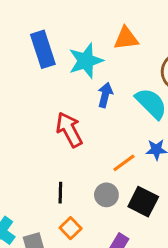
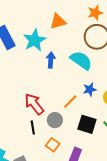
red arrow: (69, 130) -> (34, 104), moved
gray circle: (106, 195) -> (55, 120), moved
orange square: (71, 228) -> (53, 145), moved

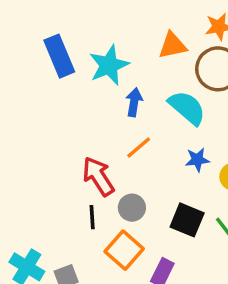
orange triangle: (58, 21) -> (173, 45), moved
orange line: (70, 102) -> (139, 148), moved
orange square: (53, 145) -> (124, 250), size x1.5

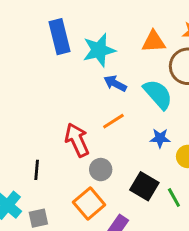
blue arrow: (134, 102) -> (115, 83), turned -80
black line: (92, 217) -> (37, 170), moved

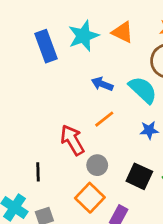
orange triangle: (154, 42) -> (123, 32), moved, turned 35
cyan star: (99, 50) -> (83, 36), moved

